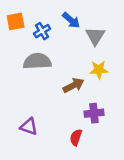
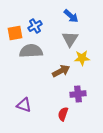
blue arrow: (71, 20) -> (71, 16), moved
orange square: (16, 21) -> (15, 33), moved
gray triangle: (95, 36) -> (70, 39), moved

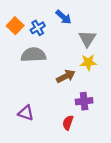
blue arrow: (71, 16) -> (64, 17), moved
orange square: (15, 33) -> (15, 26), moved, turned -35
gray triangle: (70, 39) -> (87, 39), moved

